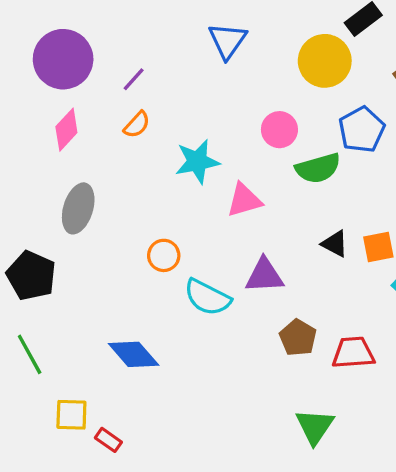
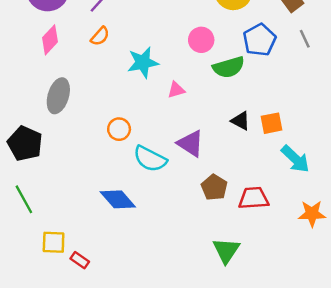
pink triangle: (244, 200) -> (176, 90), size x0.7
purple triangle: (264, 276) -> (190, 143), turned 36
blue diamond: (134, 354) -> (118, 199), moved

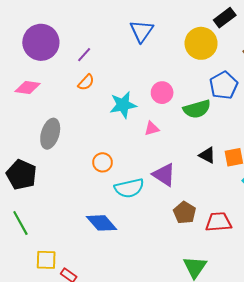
pink diamond: (50, 40) -> (28, 87), moved, turned 55
pink circle: (201, 40) -> (162, 93), moved
cyan semicircle: (150, 159) -> (129, 188), turned -40

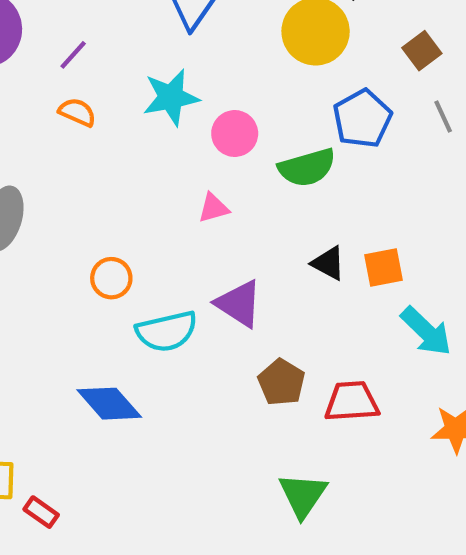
orange semicircle: (86, 82) -> (77, 112), turned -108
cyan star: (123, 105) -> (171, 97), moved

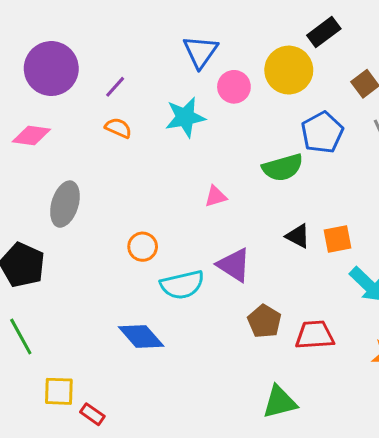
pink circle: (235, 134) -> (234, 87), moved
green triangle: (303, 495) -> (280, 402), turned 42

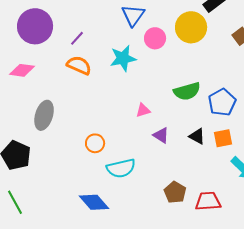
orange semicircle: (118, 128) -> (79, 65), size x1.4
blue pentagon: (322, 132) -> (222, 102), moved
purple triangle: (234, 265) -> (161, 135), moved, size x0.7

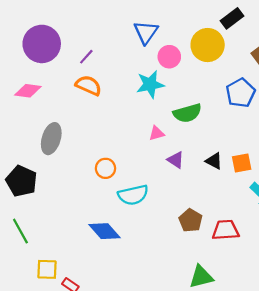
cyan star: (123, 58) -> (150, 84), moved
green semicircle: (187, 91) -> (187, 113), moved
blue pentagon: (222, 102) -> (241, 93), moved

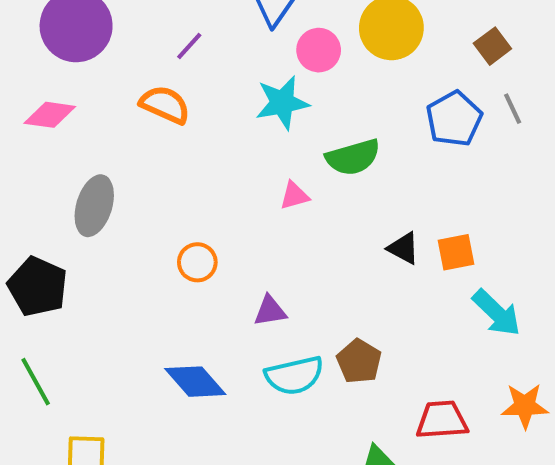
purple line: (86, 57) -> (189, 46), moved
purple triangle: (176, 160) -> (270, 311), moved, turned -42
cyan semicircle: (133, 195) -> (294, 376), moved
red trapezoid: (226, 230) -> (442, 420), moved

